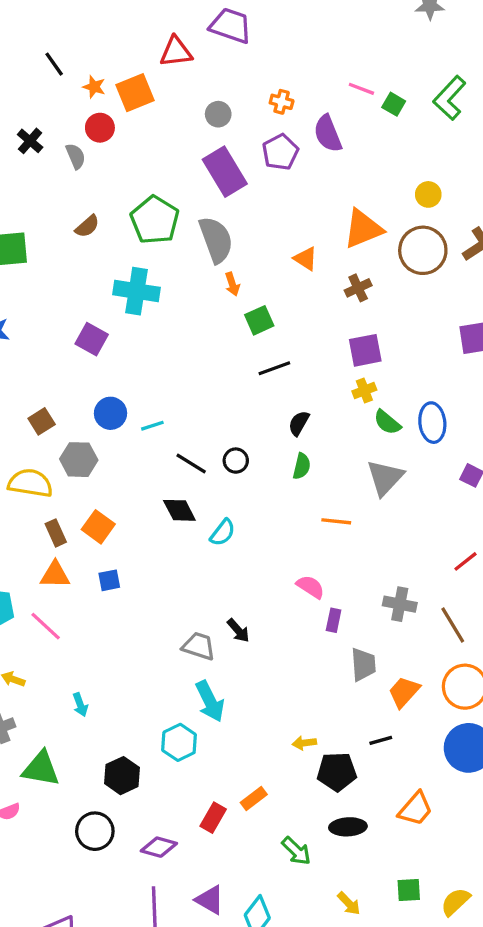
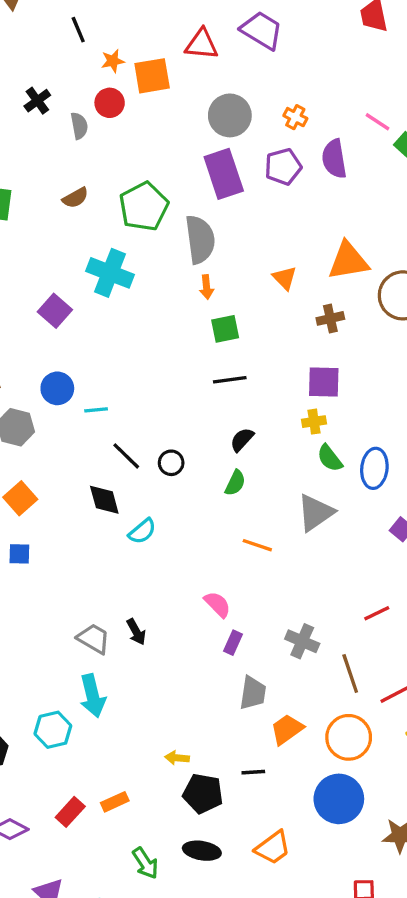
orange star: (94, 87) -> (113, 61), turned 30
gray circle: (218, 114) -> (230, 115), size x1.6

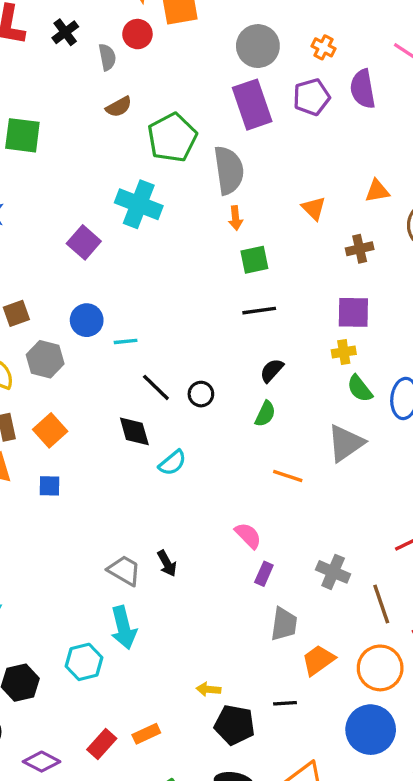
brown semicircle: (75, 198) -> (119, 107), moved
orange triangle: (348, 261) -> (377, 191), size x0.6

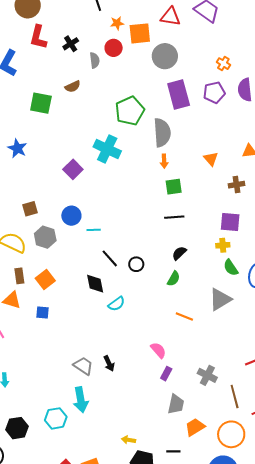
gray circle: (258, 46) -> (165, 56), moved
brown semicircle: (119, 107) -> (73, 87), moved

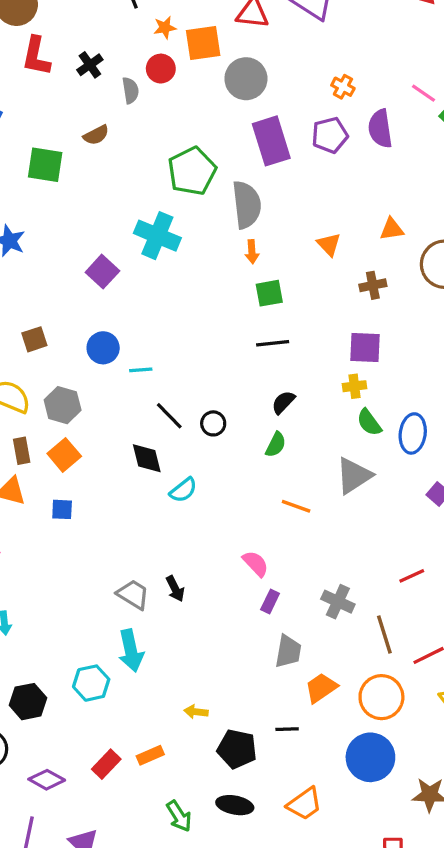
gray hexagon: (45, 237) -> (63, 405), moved
yellow arrow: (128, 440) -> (196, 712), moved

